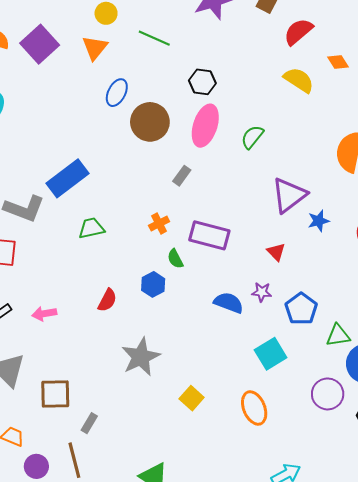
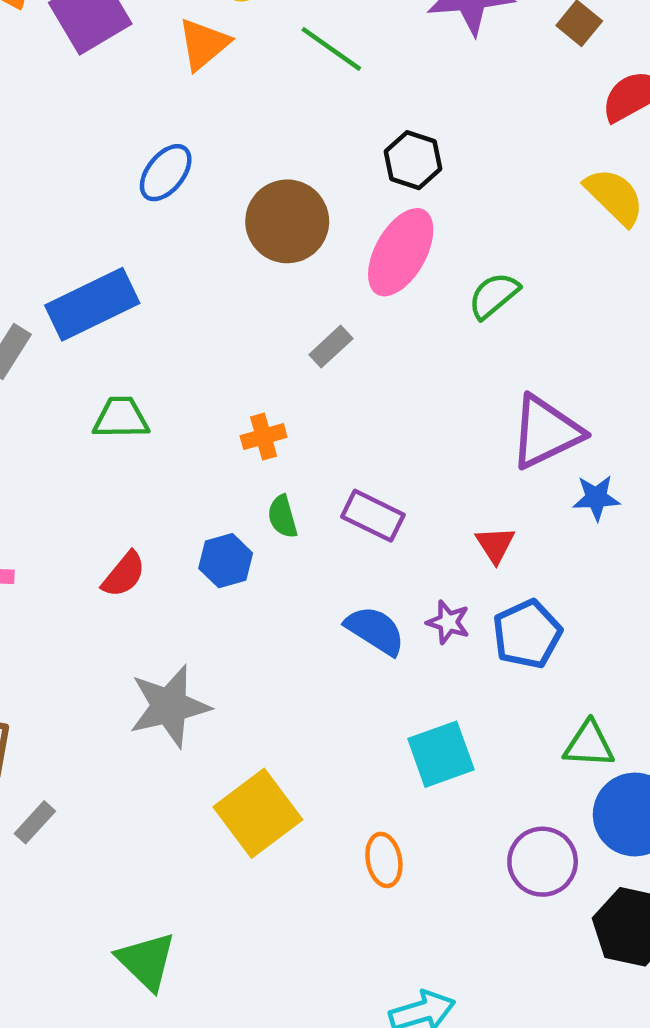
blue ellipse: (117, 93) -> (166, 173), moved
purple rectangle: (209, 235) -> (373, 516), moved, size x0.7
blue pentagon: (301, 309) -> (527, 634), moved
yellow square: (192, 398) -> (258, 813), size x1.6
orange ellipse: (254, 408) -> (384, 860), size x0.7

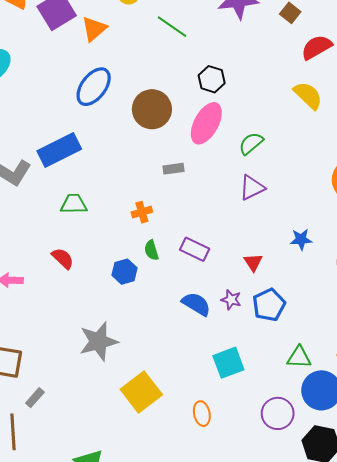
orange triangle: (204, 44) -> (94, 29), moved
blue ellipse: (166, 173) -> (94, 87), size x1.4
gray rectangle: (331, 347) -> (174, 169), turned 36
purple triangle: (546, 432) -> (252, 188), moved, size x0.7
red semicircle: (124, 574) -> (63, 258), moved, turned -85

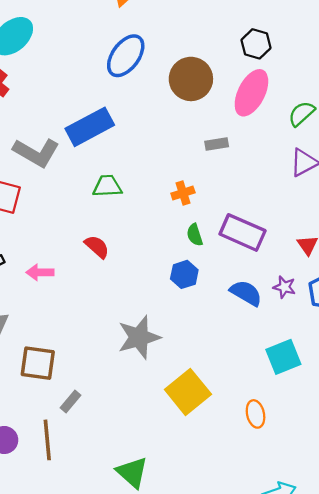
purple rectangle: (195, 249) -> (242, 232), size x1.4
blue hexagon: (125, 272) -> (184, 274), moved

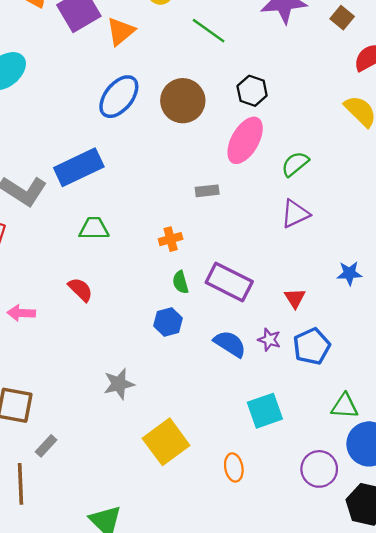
brown circle: (191, 79) -> (183, 101), moved
gray star: (139, 337) -> (119, 384), size x0.7

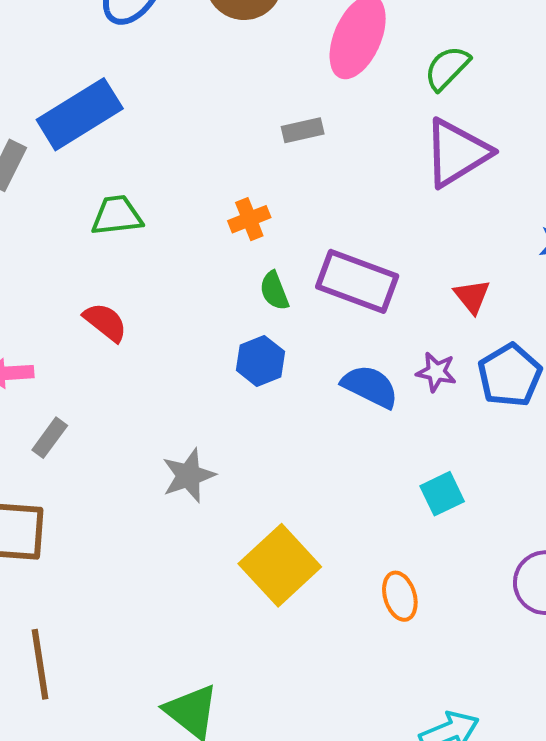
purple triangle: (295, 214) -> (457, 153), size x1.4
cyan square: (265, 411) -> (442, 494), size x0.7
gray rectangle: (46, 446) -> (50, 438), moved

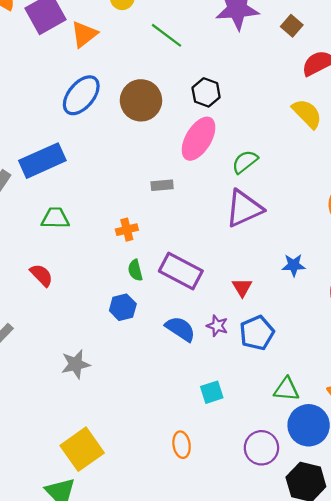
yellow square: (280, 565) -> (82, 449), moved

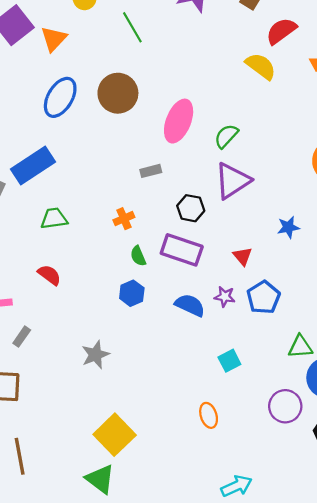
green line: (166, 35) -> (132, 27), turned 32
black hexagon: (206, 92) -> (191, 208), moved
yellow semicircle: (307, 114) -> (261, 66), moved

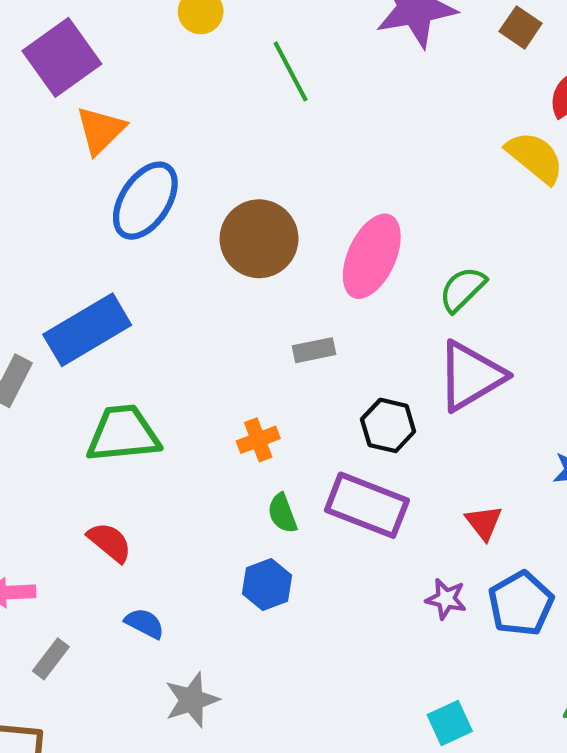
orange triangle: (54, 39) -> (101, 130), moved
brown circle: (118, 93) -> (259, 239), moved
green trapezoid: (54, 218) -> (123, 434), size x1.4
blue semicircle: (190, 305) -> (145, 623), moved, size x0.7

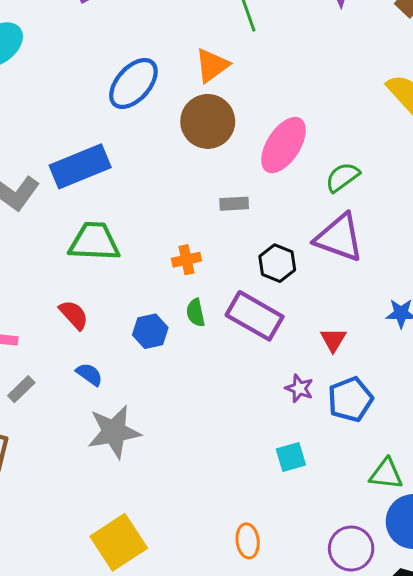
orange triangle: (101, 130) -> (212, 65), moved
purple triangle: (471, 376) -> (339, 238), turned 42
blue hexagon: (267, 584) -> (150, 331), moved
gray star: (192, 700) -> (114, 432), size x1.4
cyan square: (450, 723) -> (291, 457), moved

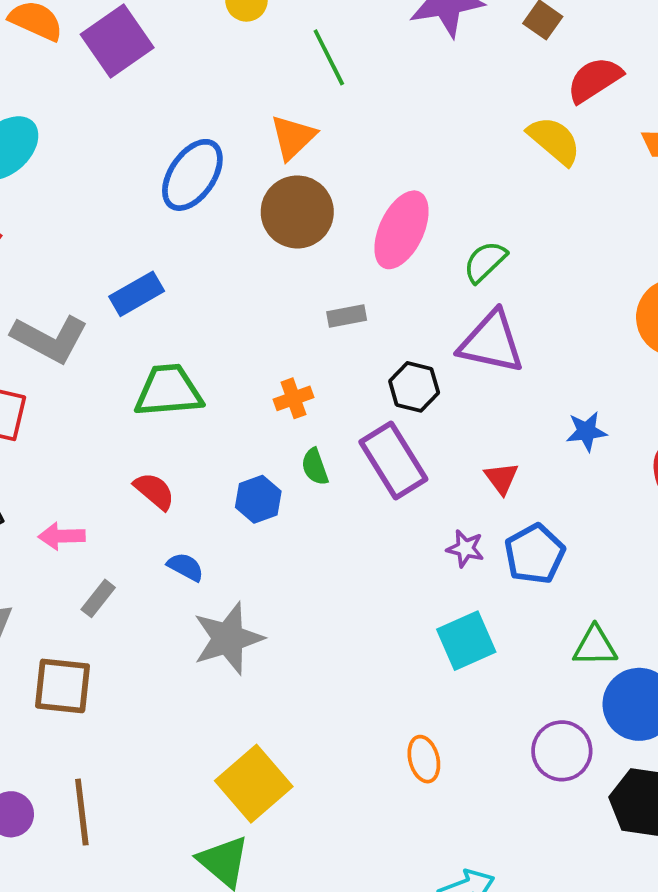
blue rectangle: (80, 166) -> (137, 294), size x0.7
purple rectangle: (255, 316) -> (393, 460), turned 36
cyan square: (291, 457) -> (466, 641), size x1.4

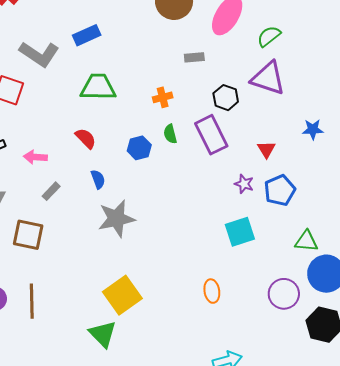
blue semicircle: (186, 567) -> (98, 179), turned 36

